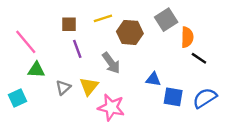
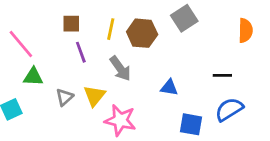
yellow line: (103, 18) -> (111, 29), moved, turned -60
orange semicircle: (187, 37) -> (245, 30), moved
black line: (199, 58) -> (222, 75), moved, turned -35
blue square: (173, 97) -> (191, 124), moved

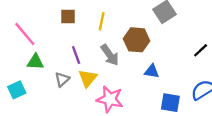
brown hexagon: (142, 33) -> (137, 40), moved
purple line: (81, 52) -> (76, 55), moved
black line: (222, 75) -> (201, 50), moved, turned -42

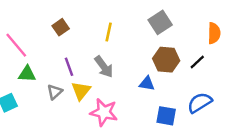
brown square: (68, 17) -> (61, 27), turned -35
yellow line: (102, 21) -> (109, 32), moved
brown hexagon: (137, 40) -> (166, 60), moved

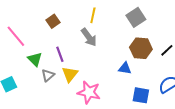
yellow line: (109, 32) -> (93, 15), moved
gray arrow: (104, 67) -> (89, 37), moved
green triangle: (27, 74) -> (35, 59), moved, turned 42

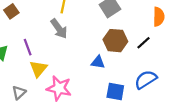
brown square: (53, 21) -> (11, 11), moved
gray triangle: (48, 75) -> (19, 93), moved

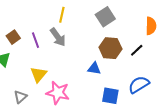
brown square: (11, 11) -> (13, 37), moved
purple line: (28, 47) -> (36, 40), moved

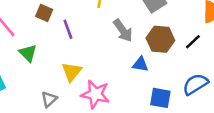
brown square: (13, 37) -> (44, 13), moved, turned -32
gray arrow: (58, 37) -> (123, 30), moved

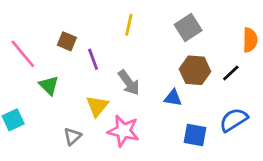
gray arrow: (123, 30) -> (129, 83), moved

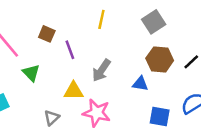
gray arrow: (129, 83) -> (101, 70), turned 70
yellow triangle: (97, 106) -> (74, 91), turned 50

